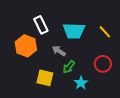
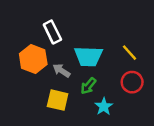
cyan trapezoid: (74, 31) -> (88, 56), moved
yellow line: (105, 32) -> (130, 53), moved
gray arrow: (59, 51) -> (61, 71), moved

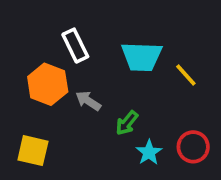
cyan trapezoid: (88, 56) -> (142, 57), moved
red circle: (132, 82) -> (193, 147), moved
yellow square: (58, 100) -> (33, 151), moved

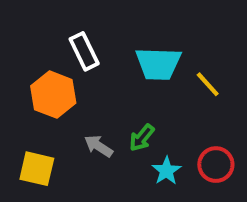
gray arrow: (88, 101) -> (99, 146), moved

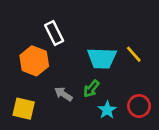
cyan trapezoid: (158, 64) -> (102, 58), moved

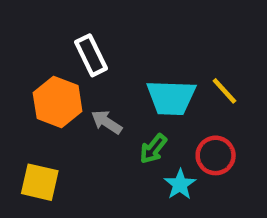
gray arrow: (63, 94) -> (107, 122), moved
red circle: (139, 106) -> (216, 155), moved

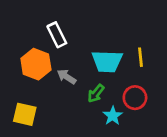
yellow line: (224, 91) -> (141, 57), turned 36

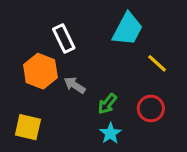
yellow line: (141, 57) -> (157, 63), turned -42
cyan trapezoid: (107, 61) -> (128, 29), moved, turned -64
cyan star: (113, 116) -> (110, 133), moved

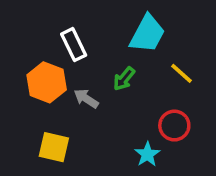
green arrow: (107, 104) -> (124, 79), moved
yellow square: (28, 127) -> (54, 147), moved
cyan star: (110, 133) -> (147, 154), moved

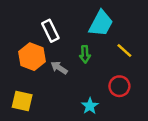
green arrow: (124, 79) -> (85, 54), turned -42
yellow square: (54, 147) -> (22, 101), moved
cyan star: (147, 154) -> (90, 106), moved

